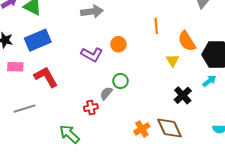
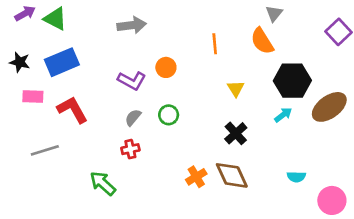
orange semicircle: (187, 41) -> (262, 41), moved
gray semicircle: (106, 93) -> (133, 117), moved
black cross: (183, 95) -> (236, 133), moved

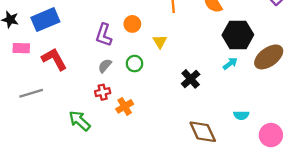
purple L-shape: (132, 81) -> (104, 35), turned 80
yellow triangle: (236, 89) -> (160, 42), moved
brown diamond: (232, 175) -> (203, 132), moved
orange cross: (196, 177) -> (125, 106), moved

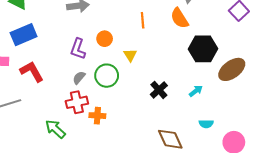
green circle: (135, 64) -> (107, 76), size x1.5
cyan arrow: (230, 64) -> (196, 91), moved
red cross: (103, 92) -> (77, 102), size x1.5
orange cross: (125, 106) -> (97, 116), turned 35

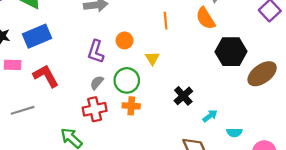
cyan arrow: (196, 91) -> (210, 116), moved
orange cross: (97, 116) -> (131, 106), moved

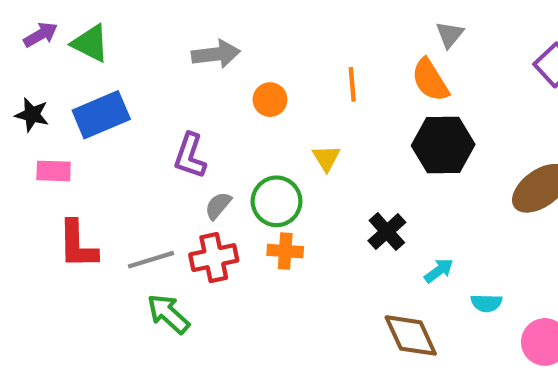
orange circle: (125, 40) -> (270, 100), moved
purple L-shape: (96, 52) -> (190, 156), moved
black hexagon: (231, 52) -> (443, 145), moved
red L-shape: (46, 76) -> (77, 245), moved, turned -152
gray line: (23, 110) -> (151, 260), moved

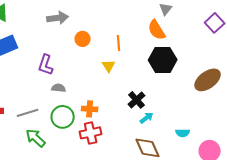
orange line: (352, 84) -> (119, 43), moved
green circle: (277, 201) -> (63, 117), moved
gray semicircle: (218, 206) -> (59, 88), turned 56
red cross: (214, 258) -> (91, 133), moved
cyan arrow: (439, 271) -> (147, 118), moved

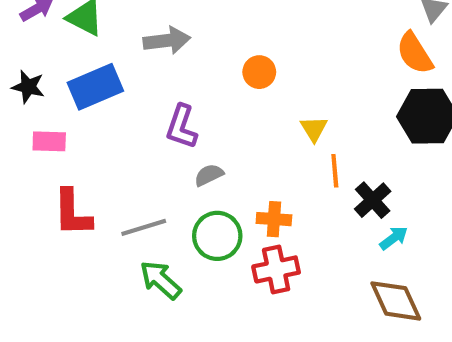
gray arrow: (58, 18) -> (167, 41), moved
orange line: (119, 43) -> (335, 171), moved
gray semicircle: (59, 88) -> (209, 175), turned -32

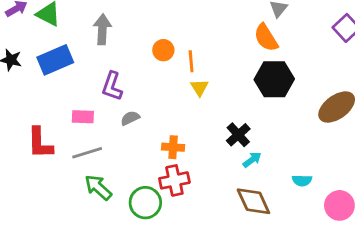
gray arrow: (167, 41) -> (102, 29), turned -80
pink rectangle: (49, 141) -> (83, 117), moved
orange line: (335, 171) -> (191, 61), moved
green circle: (217, 236) -> (145, 203), moved

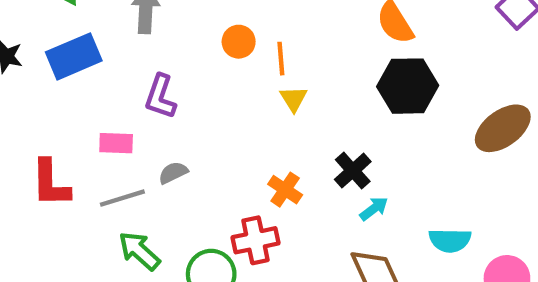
gray semicircle: (130, 118) -> (173, 173), moved
orange cross: (173, 147) -> (285, 190), moved, turned 30
cyan semicircle: (302, 180) -> (450, 240), size x1.4

